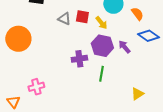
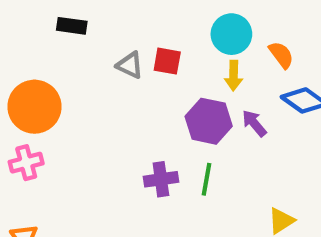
yellow arrow: (101, 23) -> (234, 76), moved, turned 40
purple cross: (79, 59) -> (161, 179), moved
pink cross: (36, 87) -> (26, 163), moved

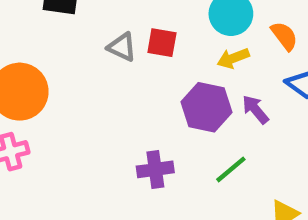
yellow arrow: (234, 76) -> (233, 58), turned 68
green line: (207, 179) -> (231, 169), moved, turned 40

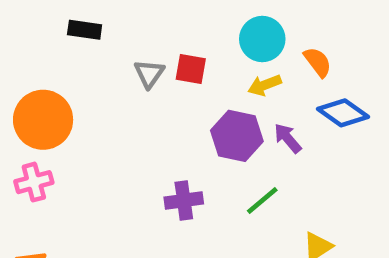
gray triangle: (122, 47) -> (149, 74), turned 40

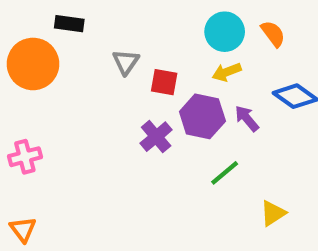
orange semicircle: (318, 62) -> (273, 34), moved
red square: (191, 69) -> (164, 82), moved
orange circle: (43, 120) -> (33, 64), moved
purple cross: (184, 201) -> (156, 137), moved, turned -32

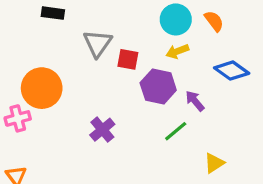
gray triangle: (126, 62) -> (98, 43), size x1.4
orange circle: (33, 64) -> (42, 88), moved
purple arrow: (247, 118) -> (195, 101), moved
purple cross: (156, 137) -> (102, 130), moved

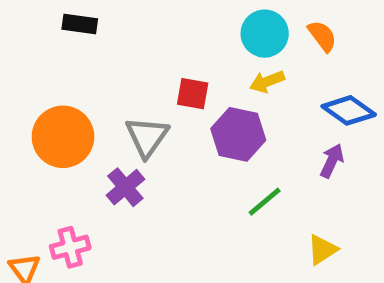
gray triangle: (98, 43) -> (147, 137), moved
purple arrow: (195, 101) -> (332, 161), moved, turned 65
pink cross: (18, 118) -> (70, 247), moved
purple cross: (102, 130) -> (125, 187), moved

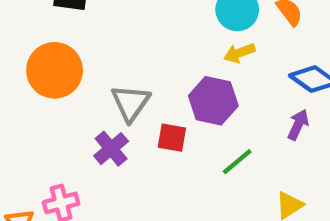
red square: (193, 94) -> (172, 138), moved
orange circle: (63, 137) -> (55, 70), moved

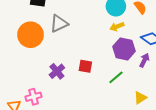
purple hexagon: (213, 101) -> (124, 49), moved
gray triangle: (131, 103) -> (59, 24), moved, turned 30

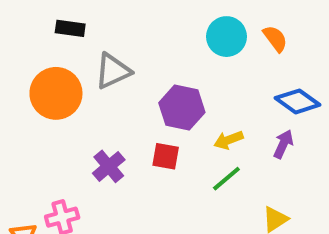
yellow arrow: (117, 27) -> (229, 140), moved
purple hexagon: (124, 49) -> (182, 108), moved

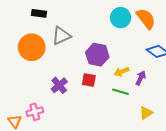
orange semicircle: (275, 39) -> (146, 19), size x1.5
purple arrow: (283, 144) -> (141, 78), moved
green line: (226, 179) -> (121, 92), turned 56

